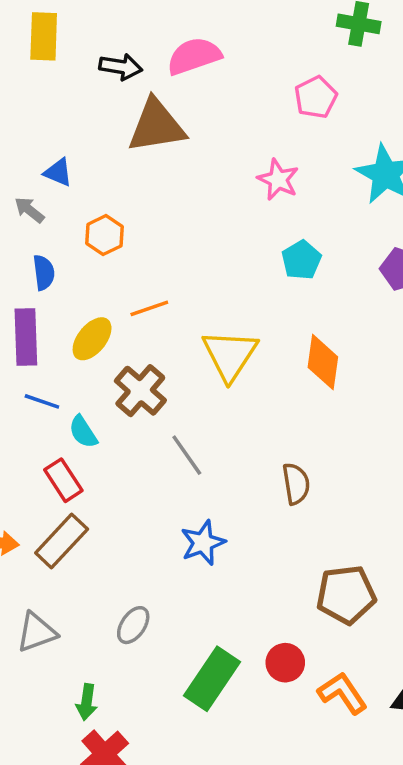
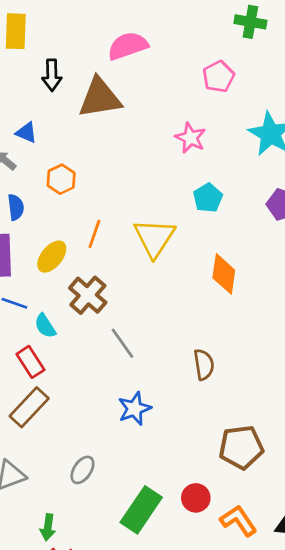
black arrow: (121, 67) -> (52, 75), moved, turned 80
orange line: (149, 308) -> (94, 234), turned -52
yellow triangle: (230, 355) -> (154, 238), moved

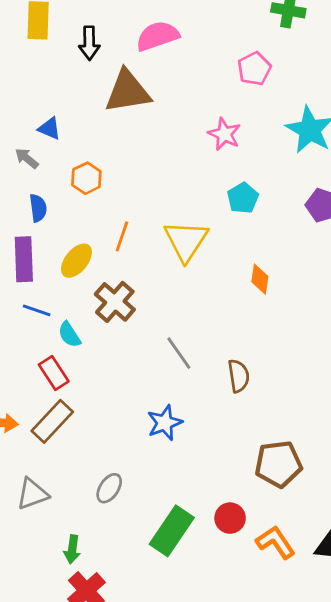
black arrow: (52, 75) -> (89, 43), moved
orange diamond: (224, 274) -> (260, 279), size x0.7
gray line: (122, 343) -> (179, 353), moved

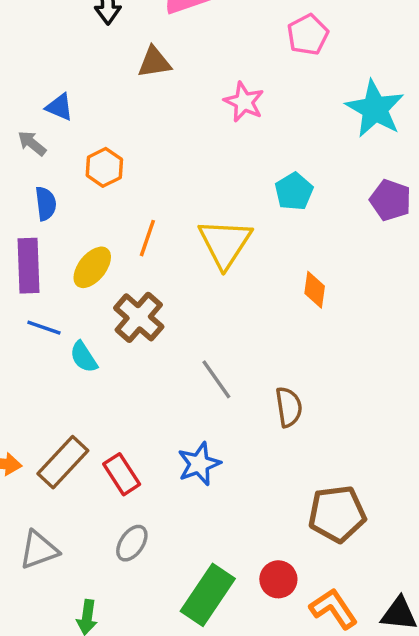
brown triangle: (128, 91) -> (154, 62), size x0.6
pink star: (224, 134) -> (244, 102), moved
red rectangle: (54, 373) -> (122, 474), moved

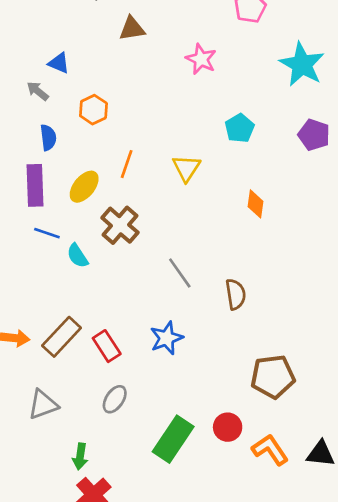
yellow triangle: (225, 243) -> (186, 168), size x0.7

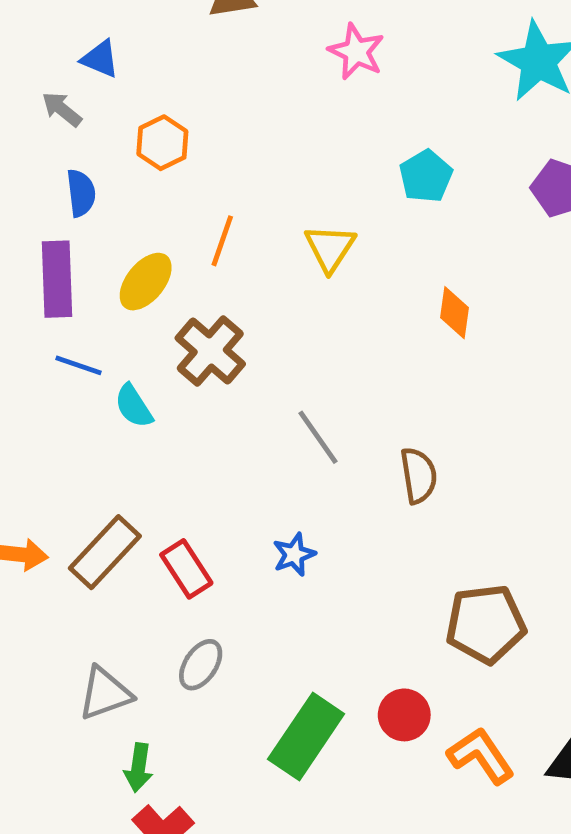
blue star: (166, 338) -> (294, 555), size x0.7
gray triangle: (43, 405) -> (105, 693), moved

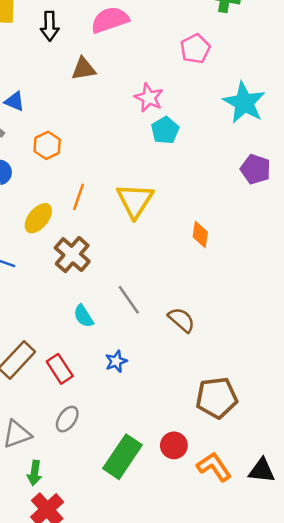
cyan pentagon: (426, 176) -> (165, 130), moved
yellow triangle: (330, 248) -> (135, 201), size x1.4
cyan semicircle: (134, 406) -> (84, 316), moved
brown semicircle: (419, 475) -> (181, 320), turned -40

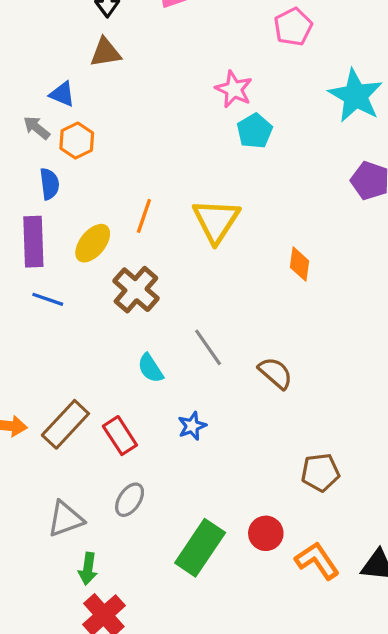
brown triangle: (84, 69) -> (106, 52), moved
orange hexagon: (47, 145) -> (77, 141), moved
brown pentagon: (217, 398) -> (320, 472), size x0.7

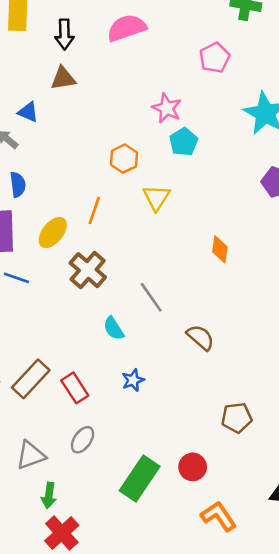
orange hexagon: (77, 141) -> (124, 159), moved
yellow triangle: (216, 221) -> (156, 198), moved, size x0.7
gray line: (208, 347) -> (151, 297), moved
cyan semicircle: (150, 368) -> (114, 328), moved
orange L-shape: (317, 561) -> (219, 516), moved

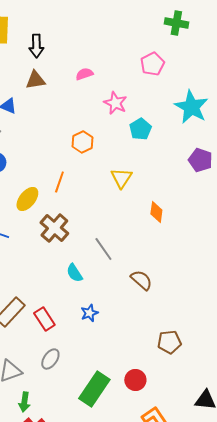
pink semicircle: (127, 28) -> (84, 74), moved, size x0.6
cyan pentagon: (184, 142) -> (140, 129), moved
yellow triangle: (156, 198) -> (121, 178), moved

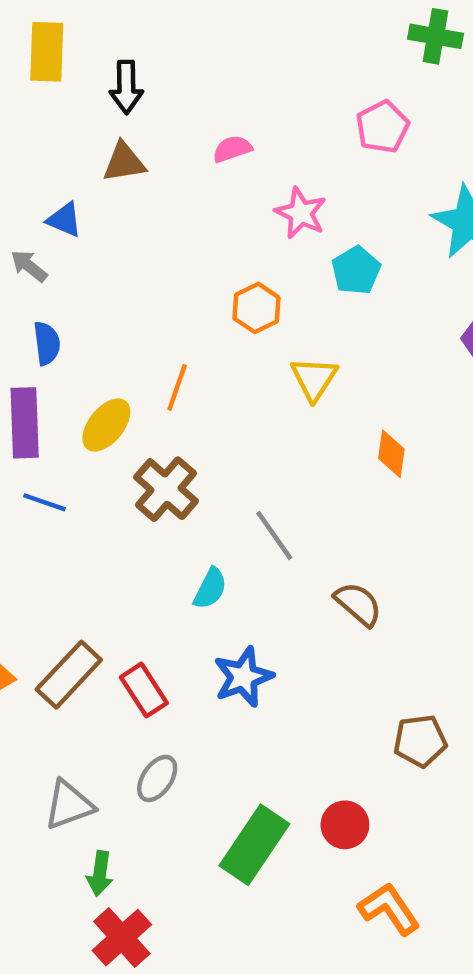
orange hexagon: (82, 142) -> (257, 308), moved
cyan semicircle: (74, 273) -> (210, 588), turned -120
blue star: (89, 313) -> (243, 677), size x1.5

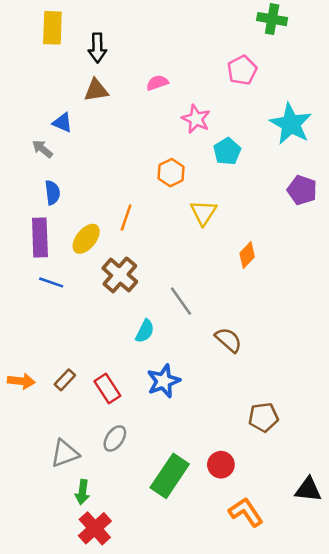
orange diamond: (391, 454) -> (247, 255), turned 35
brown rectangle: (69, 675) -> (65, 380), size x0.6

